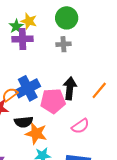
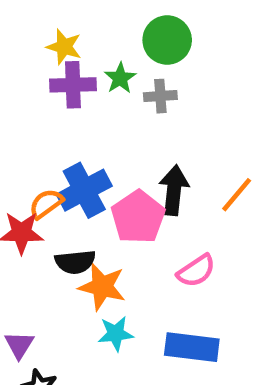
yellow star: (29, 21) -> (64, 47), moved
green star: (16, 26) -> (120, 78), moved
pink pentagon: (53, 101) -> (138, 217), turned -30

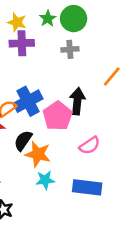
green star: (120, 78) -> (48, 19), moved
orange line: (237, 195) -> (112, 76), moved
black semicircle: (75, 262) -> (23, 141), turned 130

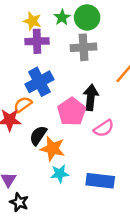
gray cross: (70, 49) -> (84, 47), size x1.5
blue cross: (28, 101) -> (39, 82), moved
pink semicircle: (90, 146) -> (104, 128), moved

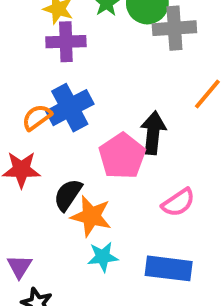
gray cross: (84, 47) -> (174, 28), moved
orange semicircle: (23, 104) -> (37, 117), moved
pink semicircle: (104, 128) -> (178, 203), moved

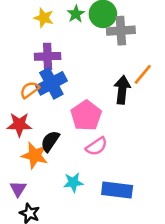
purple cross: (66, 42) -> (48, 56), moved
black arrow: (153, 133) -> (122, 90), moved
pink semicircle: (178, 203) -> (96, 146), moved
orange star: (91, 216) -> (35, 155), moved

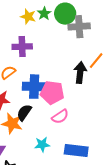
yellow star: (44, 18) -> (28, 17), moved
blue cross: (51, 83) -> (34, 87), moved, turned 30
pink pentagon: (86, 116) -> (52, 93), turned -30

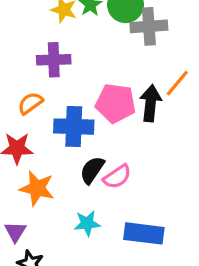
pink pentagon: (52, 93) -> (115, 103), moved
black semicircle: (24, 113) -> (92, 170), moved

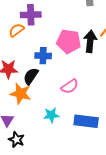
orange semicircle: (30, 103) -> (16, 30), moved
blue cross: (74, 127) -> (43, 56), size x0.7
black semicircle: (92, 170) -> (31, 76), moved

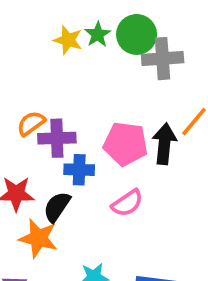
purple cross: (31, 15) -> (57, 138), moved
pink semicircle: (70, 86) -> (127, 203), moved

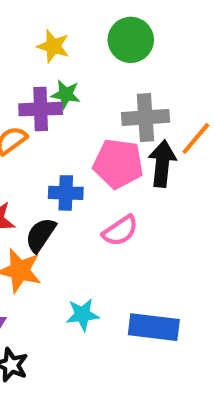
green star: (98, 34) -> (66, 94), moved, turned -30
gray cross: (163, 59) -> (145, 117), moved
purple cross: (57, 138) -> (41, 109), moved

